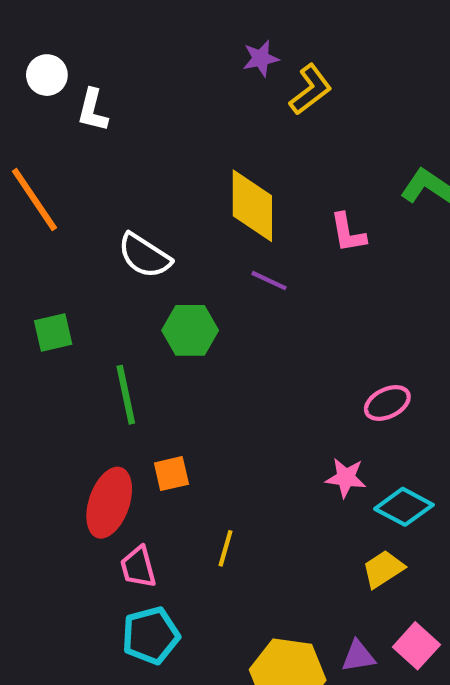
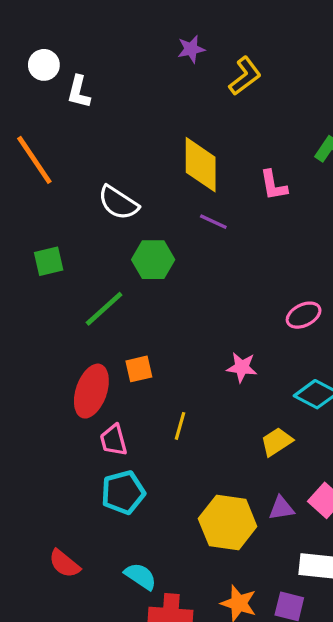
purple star: (261, 58) -> (191, 49), moved
green line: (126, 395) -> (104, 309), turned 60
pink star: (346, 478) -> (242, 367), moved
yellow trapezoid: (383, 569) -> (277, 442), moved

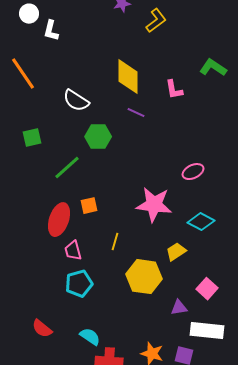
pink star: (242, 367) -> (154, 205), size x1.8
purple triangle: (281, 508) -> (179, 308), moved
yellow hexagon: (228, 522) -> (144, 277), moved

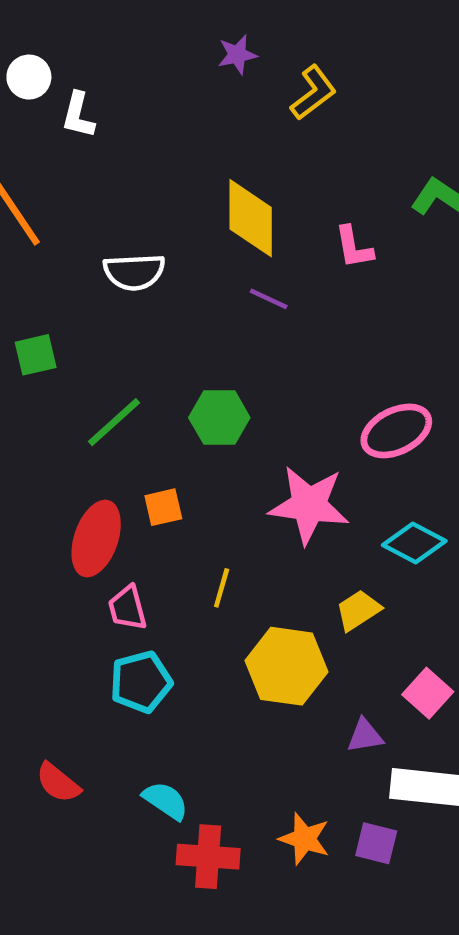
white semicircle: (76, 101) -> (134, 272), turned -36
green hexagon: (98, 137) -> (219, 418), moved
pink ellipse: (193, 172) -> (396, 431), size x1.4

